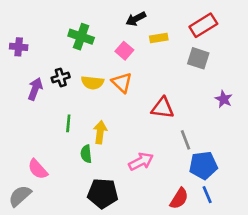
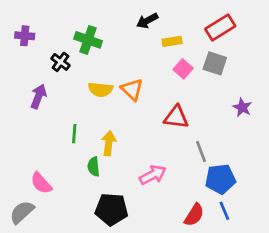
purple cross: (19, 47) -> (25, 36), moved
pink square: (124, 51) -> (183, 69), moved
black cross: (61, 77) -> (60, 62), moved, turned -36

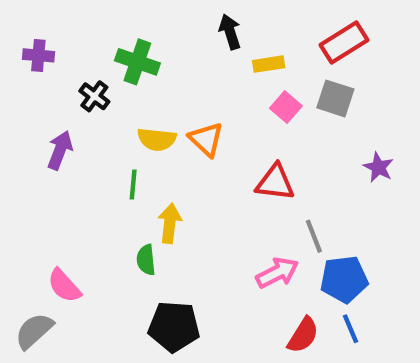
black arrow: (147, 21) -> (230, 32), turned 100
green line: (74, 134) -> (133, 185), moved
pink arrow: (153, 175) -> (277, 273), moved

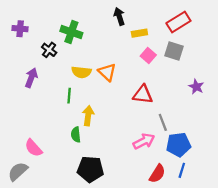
blue line: (350, 329) -> (182, 170), turned 40

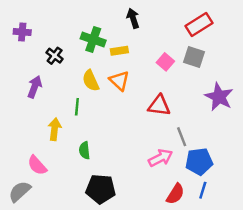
green cross: (71, 32) -> (93, 39), moved
yellow rectangle: (139, 33) -> (119, 51), moved
yellow semicircle: (81, 72) -> (91, 81), turned 60
purple star: (196, 87) -> (219, 97), size x1.6
yellow arrow: (88, 116) -> (55, 129), moved

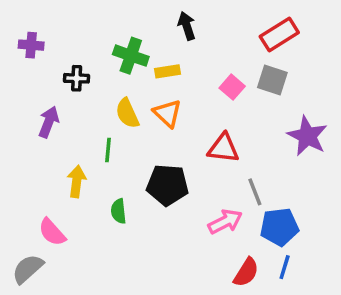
black cross: (55, 56) -> (77, 78), turned -35
black pentagon: (101, 189) -> (167, 185), moved

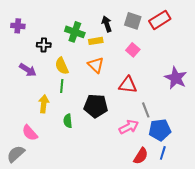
black arrow: (187, 26) -> (107, 24), moved
gray square: (272, 80) -> (133, 21), moved
yellow semicircle: (127, 113) -> (62, 66), moved
purple arrow: (49, 122) -> (28, 70), turned 102

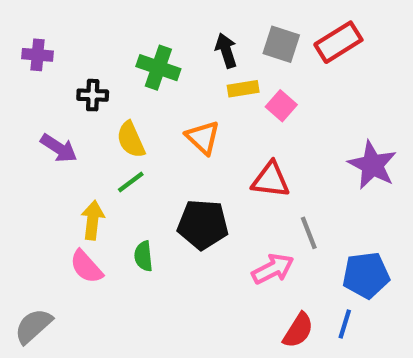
yellow rectangle: (96, 41) -> (243, 89), moved
green line: (62, 86) -> (131, 182), turned 48
blue pentagon: (160, 130) -> (366, 275), moved
pink semicircle: (30, 133) -> (86, 267), moved

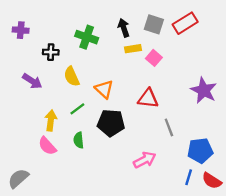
orange triangle: (203, 137) -> (104, 89), moved
green line: (131, 182) -> (77, 109), moved
pink arrow: (273, 269) -> (145, 160), moved
red semicircle: (298, 330) -> (212, 181), moved, turned 90

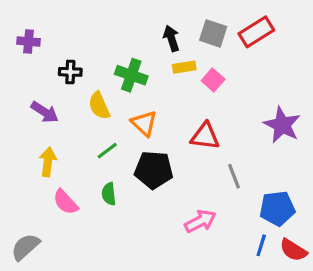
green cross: (87, 37) -> (131, 75), moved
yellow arrow: (51, 120) -> (48, 162), moved

